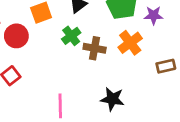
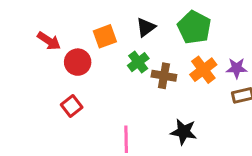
purple star: (153, 15) -> (237, 68), moved

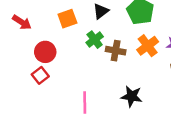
red circle: (78, 62) -> (45, 52), moved

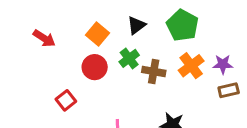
orange square: (67, 19) -> (97, 34), turned -30
red circle: (45, 52) -> (95, 67), moved

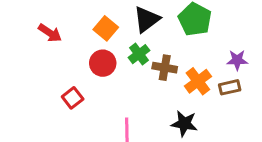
black triangle: (136, 25) -> (147, 19), size x1.4
orange cross: (191, 66) -> (198, 81), moved
brown rectangle: (229, 90) -> (230, 87), moved

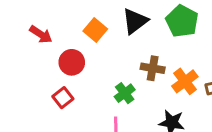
green cross: (139, 54) -> (125, 93), moved
red circle: (103, 63) -> (72, 62), moved

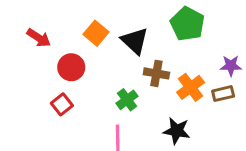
black triangle: (135, 21) -> (135, 41), moved, turned -40

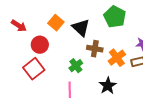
red square: (62, 104) -> (34, 69), size x1.5
black star: (177, 131) -> (108, 86), turned 30

